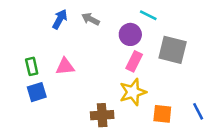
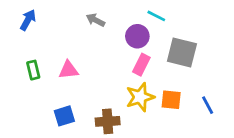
blue arrow: (60, 19) -> (28, 20), moved
blue square: (37, 92) -> (64, 116), moved
blue line: (198, 111) -> (208, 105), moved
orange square: (162, 114) -> (171, 100), moved

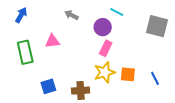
gray square: (182, 52) -> (157, 26), moved
green rectangle: (33, 70) -> (25, 52), size x1.6
pink triangle: (68, 70) -> (52, 41), moved

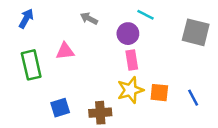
pink rectangle: (106, 48) -> (132, 60), turned -35

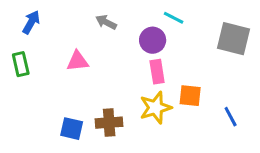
green rectangle: (31, 65) -> (21, 64), moved, size x0.7
orange square: (159, 93) -> (190, 96), moved
blue square: (60, 108) -> (72, 129), turned 30
brown cross: (100, 113) -> (109, 123), moved

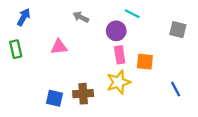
gray square: (234, 39) -> (178, 30), size x0.7
orange square: (190, 96) -> (145, 62), moved

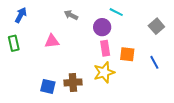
gray square: (178, 30) -> (156, 26), turned 35
blue line: (176, 89) -> (154, 62), moved

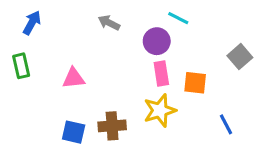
gray square: (156, 26) -> (240, 57), moved
pink triangle: (52, 41) -> (74, 78), moved
blue line: (154, 62) -> (226, 124), moved

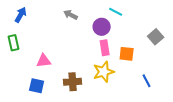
pink triangle: (74, 78) -> (44, 61), moved
blue square: (74, 132) -> (37, 86), moved

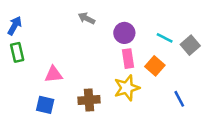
cyan line: (116, 12) -> (165, 38), moved
blue arrow: (21, 15) -> (15, 26), moved
orange square: (127, 54) -> (155, 66), turned 35

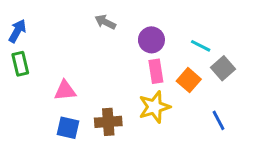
gray square: (190, 45) -> (223, 68), moved
blue square: (45, 105) -> (68, 128), moved

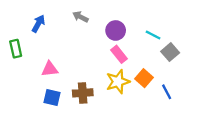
blue arrow: (17, 31) -> (38, 24), moved
pink rectangle: (156, 71) -> (119, 54), turned -30
orange square: (189, 80) -> (144, 78), moved

